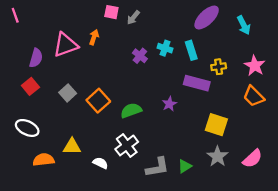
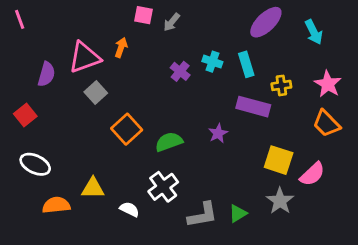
red square: (30, 86) -> (25, 115), moved
gray square: (68, 93) -> (96, 93), moved
pink semicircle: (253, 159) -> (312, 174), moved

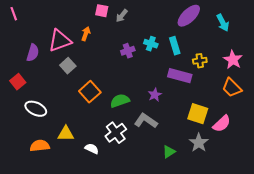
purple cross: (180, 71) -> (128, 51), turned 32
white ellipse: (35, 164) -> (36, 109), moved
gray L-shape: (203, 215) -> (146, 121), moved, turned -135

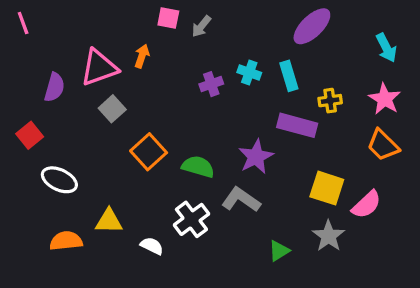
cyan arrow: (223, 23) -> (386, 48), moved
purple star: (155, 95) -> (256, 157), size x1.5
green semicircle: (120, 101) -> (198, 167), turned 36

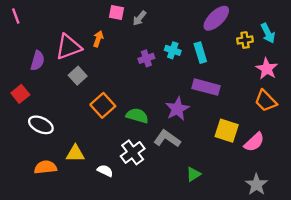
yellow cross: (330, 101) -> (245, 40), moved
gray star: (328, 236) -> (256, 184), moved

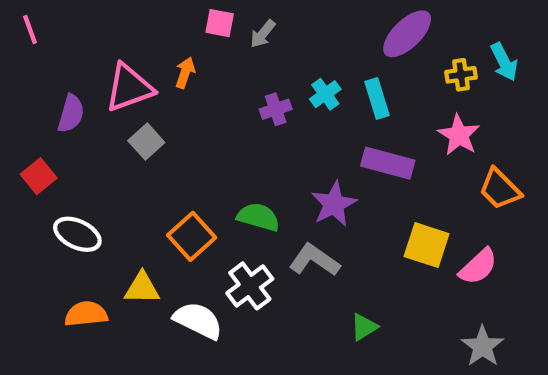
cyan cross: (173, 50) -> (325, 94), turned 35
pink star: (267, 69) -> (459, 135), moved
orange square: (103, 105) -> (192, 236), moved
white semicircle: (105, 171) -> (198, 320), size x1.6

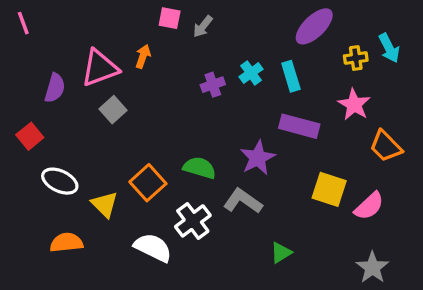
yellow triangle: (142, 288) -> (105, 204), moved, turned 44

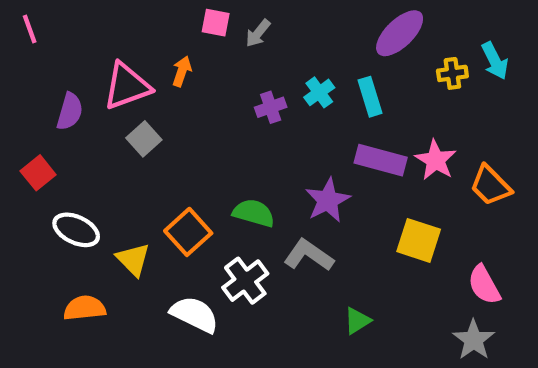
pink star: (354, 105) -> (436, 160), moved
pink semicircle: (369, 206) -> (484, 285), moved, turned 104

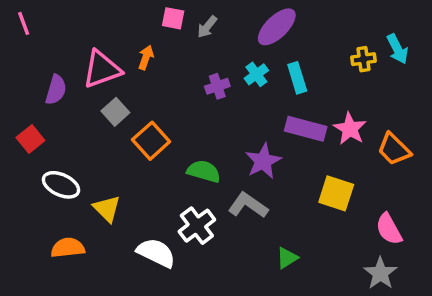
purple ellipse: (400, 33) -> (277, 27), moved
orange square: (188, 232) -> (151, 141), moved

